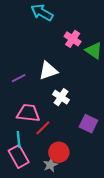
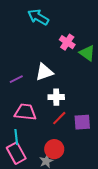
white cross: (61, 97) -> (56, 97), turned -35
purple square: (88, 124) -> (82, 122), turned -30
red line: (43, 128) -> (59, 118), moved

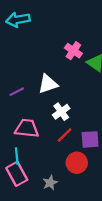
cyan arrow: (38, 17) -> (18, 20), moved, turned -40
white cross: (56, 97) -> (61, 112), turned -35
red circle: (54, 149) -> (77, 163), moved

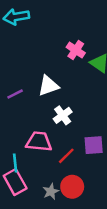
pink trapezoid: (27, 128) -> (39, 142), moved
red line: (65, 135) -> (66, 156), moved
red circle: (77, 163) -> (72, 187), moved

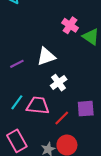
cyan line: (15, 163) -> (17, 102), moved, turned 42

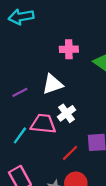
pink cross: (70, 25) -> (69, 49), moved, turned -35
pink trapezoid: (38, 105) -> (43, 124), moved

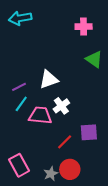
pink cross: (69, 49) -> (84, 27), moved
cyan line: (20, 135) -> (21, 104), moved

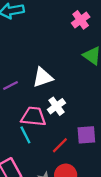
pink cross: (84, 27) -> (81, 20), turned -35
cyan line: (21, 104) -> (25, 135), moved, turned -63

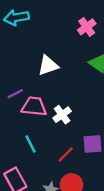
white triangle: (43, 77) -> (48, 66), moved
pink trapezoid: (33, 117) -> (34, 106), moved

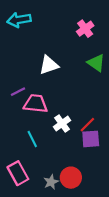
white cross: (62, 115) -> (62, 124), moved
red line: (66, 154) -> (87, 125), moved

